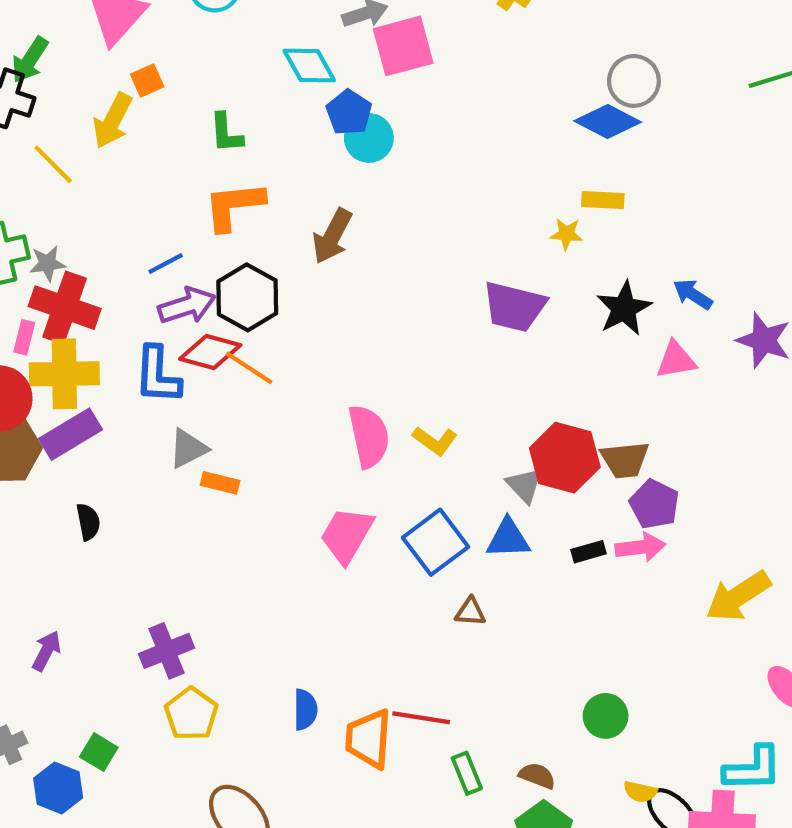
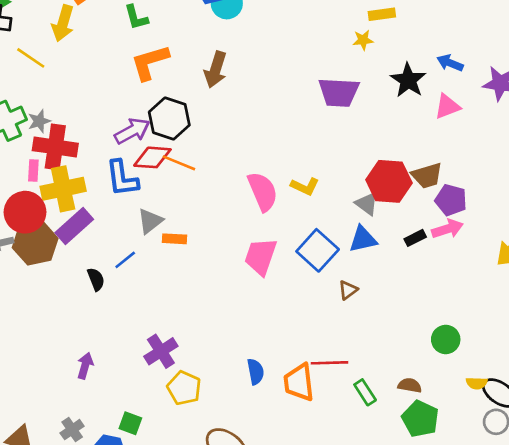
blue line: (166, 263) -> (125, 260), moved
brown triangle: (470, 612) -> (348, 290), turned -30

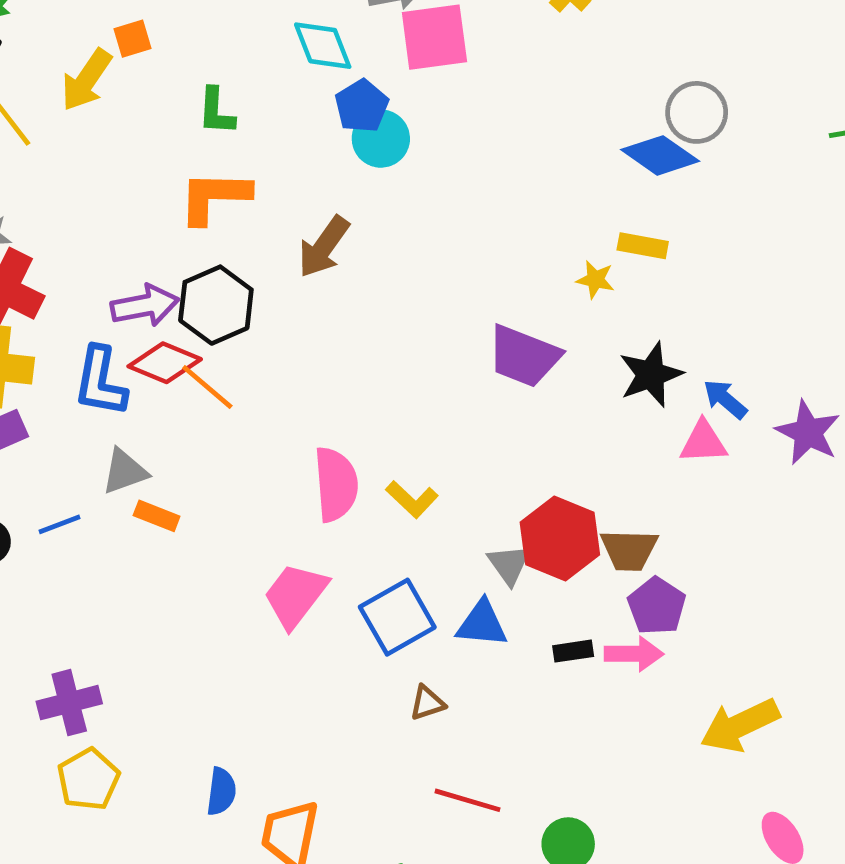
blue arrow: (450, 63) -> (725, 399), moved
red line: (330, 363) -> (467, 800), moved

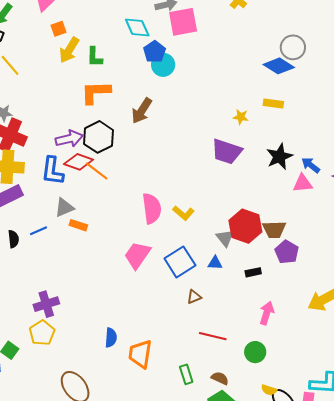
yellow arrow: (86, 80) -> (69, 50), moved
yellow star: (595, 280) -> (241, 117), moved
blue triangle: (482, 624) -> (215, 263), size x0.7
pink arrow: (634, 654) -> (267, 313), moved, turned -70
yellow pentagon: (88, 779) -> (42, 333), moved

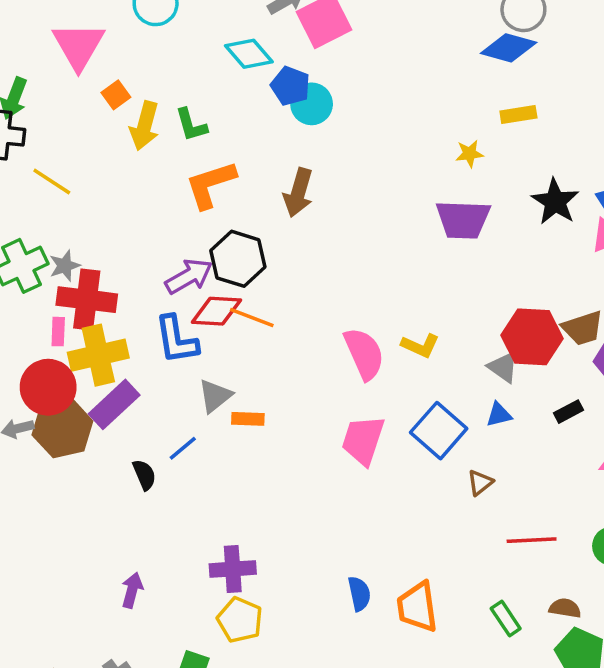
purple cross: (46, 304) -> (233, 569), turned 30

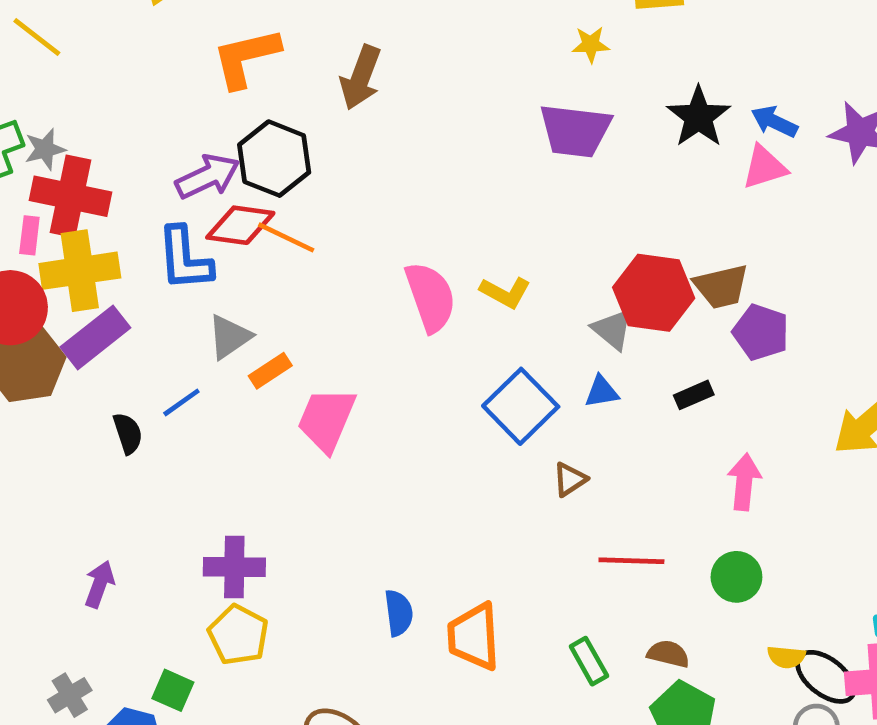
orange rectangle: (248, 419) -> (270, 371), turned -40
pink trapezoid: (363, 440) -> (327, 420), moved

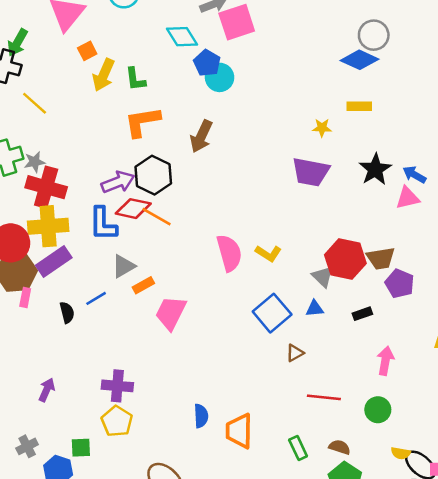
pink rectangle: (29, 235) -> (25, 298), moved
green square: (173, 690) -> (81, 448), turned -30

